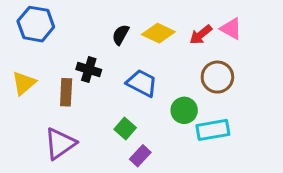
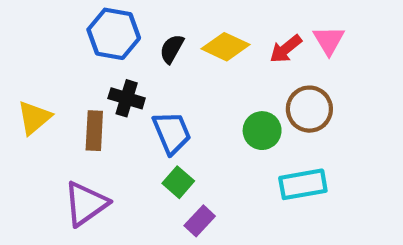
blue hexagon: (36, 24) -> (114, 34), moved
pink triangle: (231, 29) -> (329, 40), turned 30
blue trapezoid: (142, 83) -> (172, 133), moved, turned 40
green circle: (184, 110) -> (262, 131), moved

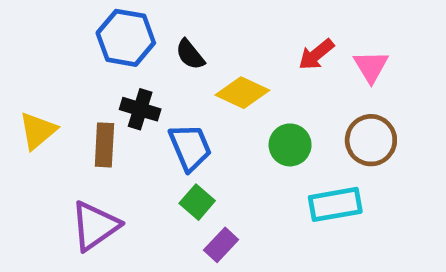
pink triangle: (329, 40) -> (371, 66), moved
yellow diamond: (226, 47) -> (242, 93), moved
black semicircle: (172, 49) -> (190, 54), turned -68
brown circle: (309, 109) -> (371, 140), moved

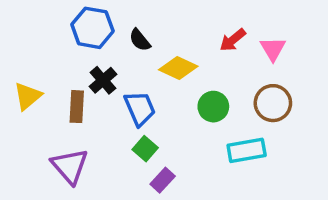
black cross: (140, 109) -> (103, 80), turned 32
purple triangle: (95, 226) -> (70, 166), turned -36

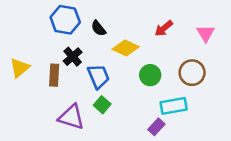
pink triangle: (273, 49) -> (206, 33), moved
purple triangle: (70, 166) -> (71, 117), moved, turned -32
purple rectangle: (163, 180) -> (156, 127), moved

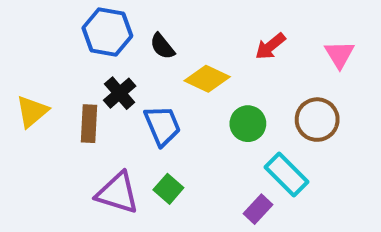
green square: (102, 105) -> (168, 189), moved
cyan rectangle: (174, 106) -> (287, 175), turned 55

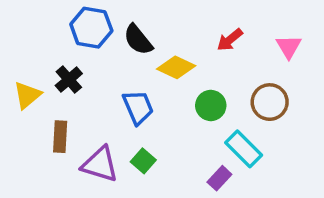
black semicircle: (162, 46) -> (138, 40), size x1.4
black cross: (120, 93) -> (69, 80), moved
brown rectangle: (89, 124) -> (60, 137), moved

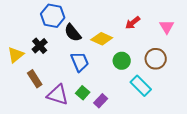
black semicircle: (138, 40) -> (73, 33), moved
brown rectangle: (60, 137) -> (35, 79), turned -36
purple rectangle: (219, 178) -> (101, 101), moved

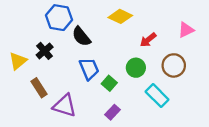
red arrow: (133, 23) -> (148, 40), moved
pink triangle: (167, 27) -> (186, 30), turned 35
yellow diamond: (102, 39) -> (120, 16), moved
green square: (83, 93) -> (109, 83), moved

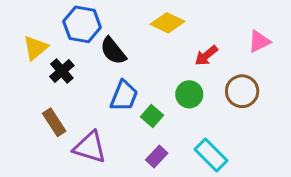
yellow triangle: (18, 61) -> (35, 48), moved
blue trapezoid: (89, 69) -> (124, 96), turned 45
cyan rectangle: (157, 96) -> (211, 155), moved

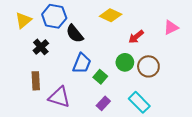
yellow triangle: (35, 48) -> (23, 20), moved
brown circle: (242, 91) -> (148, 66), moved
brown rectangle: (54, 122) -> (36, 81), turned 30

